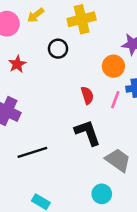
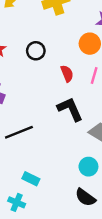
black circle: (58, 49) -> (36, 51), moved

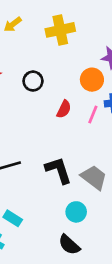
red semicircle: (67, 74) -> (64, 109), turned 42
black L-shape: (70, 109) -> (58, 170), moved

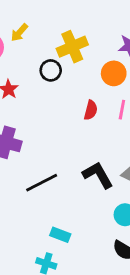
yellow cross: (60, 30) -> (72, 47), moved
black circle: (33, 81) -> (51, 70), moved

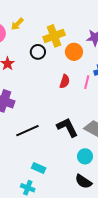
orange circle: (114, 73) -> (74, 52), moved

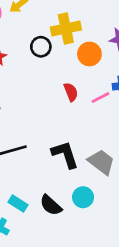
red semicircle: (65, 81) -> (71, 92), turned -48
pink line: (87, 82) -> (100, 97), turned 40
black semicircle: (83, 181) -> (51, 205), moved

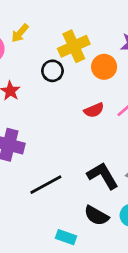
red semicircle: (71, 92) -> (94, 110), turned 102
black semicircle: (51, 205) -> (96, 216), moved

